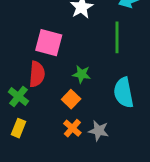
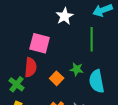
green star: (82, 74) -> (77, 69), moved
orange square: (71, 99) -> (57, 78), moved

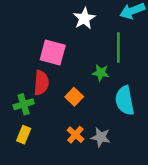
green star: (77, 69) -> (101, 73), moved
green cross: (16, 84) -> (24, 104), turned 35

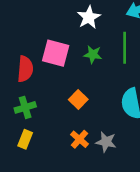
green star: (101, 73) -> (93, 54), moved
red semicircle: (41, 83) -> (25, 69), moved

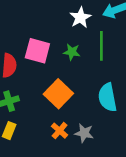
white star: (89, 17) -> (80, 18), moved
orange square: (78, 99) -> (58, 94), size x1.6

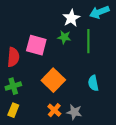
green star: (72, 52) -> (64, 37), moved
cyan semicircle: (107, 97) -> (93, 83), size x0.7

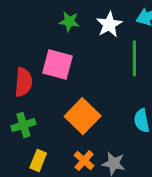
green star: (64, 37) -> (69, 22), moved
yellow rectangle: (13, 110) -> (38, 161), moved

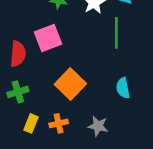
pink square: (57, 64) -> (48, 38), turned -36
orange cross: (84, 161) -> (59, 123), moved, turned 36

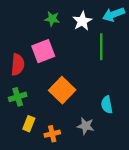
cyan semicircle: (123, 88) -> (107, 105), moved
orange cross: (59, 123) -> (52, 134), moved

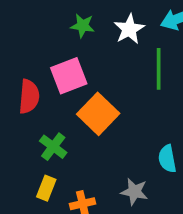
orange square: (62, 90) -> (98, 114), moved
green cross: (18, 97) -> (53, 147), moved, turned -36

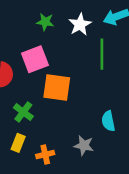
orange square: (98, 114) -> (57, 88), turned -36

